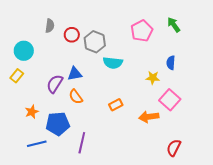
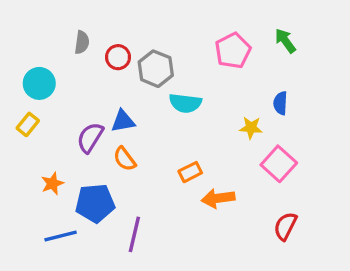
orange arrow: (149, 117) -> (218, 198), moved
red semicircle: (174, 148) -> (285, 226), moved

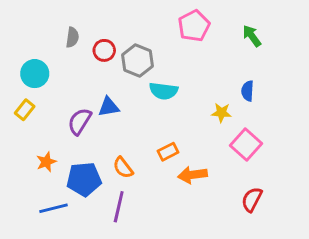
pink pentagon: (233, 51) -> (194, 26), moved
orange semicircle: (125, 159) -> (123, 168), moved

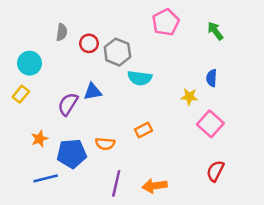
orange semicircle: (123, 168) -> (105, 144), turned -48
orange arrow: (193, 175) -> (155, 186), moved
purple line: (119, 207) -> (116, 183), moved

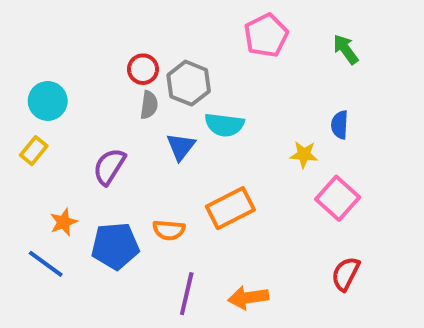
gray semicircle: (62, 32) -> (149, 105), moved
blue triangle: (93, 92) -> (181, 147), moved, turned -42
orange rectangle: (143, 130) -> (230, 208), size x1.6
blue line: (46, 178) -> (46, 264), moved, turned 50

